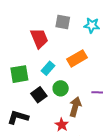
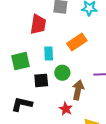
red trapezoid: (39, 38) -> (38, 24), turned 35
cyan rectangle: (48, 68) -> (49, 54), turned -40
black square: (39, 95) -> (41, 80), turned 35

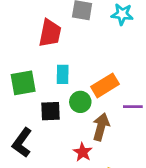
orange rectangle: (77, 42) -> (105, 85), moved
black L-shape: (22, 104) -> (22, 143), turned -70

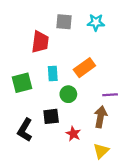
orange rectangle: (105, 85) -> (84, 68), moved
black square: (51, 111) -> (51, 116), moved
brown arrow: (101, 127) -> (101, 117), moved

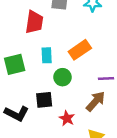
brown arrow: (101, 117) -> (96, 101), turned 30
black L-shape: (25, 130) -> (17, 113), turned -95

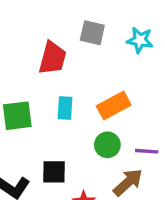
green circle: (63, 77) -> (107, 145), moved

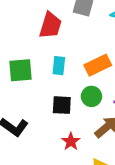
black square: (54, 172) -> (62, 105), moved

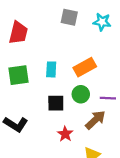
red trapezoid: (50, 25) -> (18, 33), moved

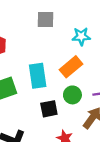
cyan star: (102, 22) -> (81, 36), moved
cyan rectangle: (51, 69) -> (38, 76), size x1.5

